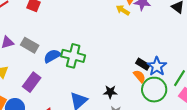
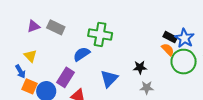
blue semicircle: (52, 56) -> (82, 54), moved
purple rectangle: (32, 82) -> (66, 77), moved

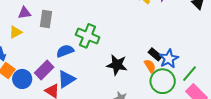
gray rectangle: (56, 27) -> (46, 19), turned 60
yellow triangle: (30, 56) -> (16, 32), moved, turned 32
black star: (140, 67) -> (117, 65), moved, size x1.5
blue triangle: (109, 79) -> (66, 79), moved

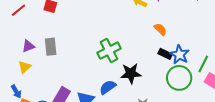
green cross: (88, 36) -> (109, 51), moved, turned -35
blue semicircle: (65, 51) -> (108, 87), moved
orange semicircle: (150, 66) -> (160, 29), moved

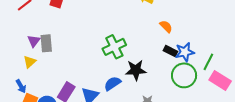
purple triangle: (28, 46) -> (34, 41), turned -32
gray rectangle: (51, 47) -> (46, 43), moved
blue star: (179, 55) -> (185, 52), turned 30

